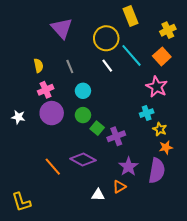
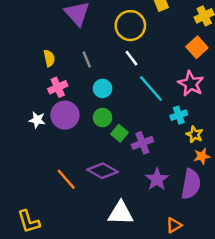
cyan line: (131, 55) -> (151, 88), moved
white star: (18, 117) -> (37, 120), moved
orange triangle: (119, 187) -> (174, 225), moved
white triangle: (98, 195) -> (121, 213), size x1.6

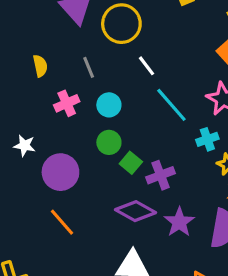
yellow circle: (130, 26) -> (121, 24), moved
pink cross: (58, 87) -> (67, 103), moved
purple circle: (65, 115) -> (60, 172), moved
purple diamond: (103, 171) -> (136, 211), moved

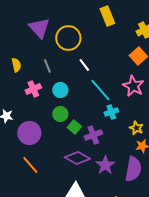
cyan cross: (207, 139) -> (111, 112), moved

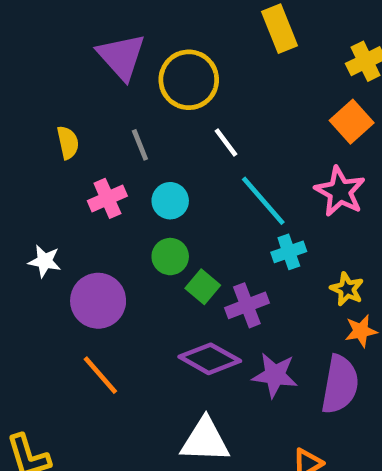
purple star: (105, 165) -> (275, 375), turned -30

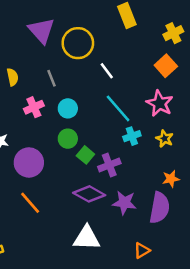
white line: (226, 143) -> (107, 71), moved
yellow star: (347, 289) -> (165, 139), moved

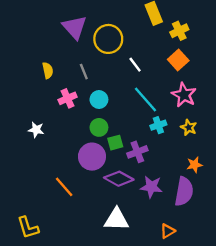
yellow cross: (173, 33) -> (179, 31), moved
orange square: (166, 66) -> (178, 60), moved
green square: (85, 155) -> (115, 143), turned 35
purple circle: (29, 162) -> (92, 157), moved

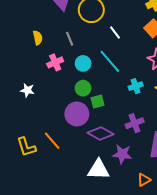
cyan line: (146, 100) -> (110, 61), moved
purple cross: (137, 152) -> (135, 123), moved
purple star: (151, 187) -> (122, 154), moved
yellow L-shape: (28, 228) -> (26, 147), moved

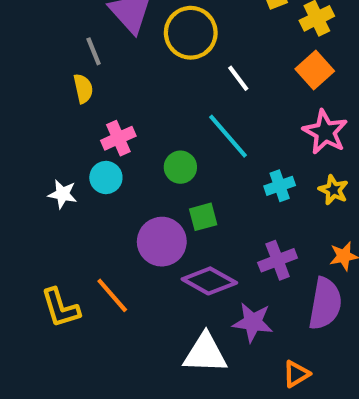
gray line: (70, 39) -> (94, 51), moved
cyan circle: (83, 63) -> (106, 177), moved
green circle: (83, 88) -> (180, 167), moved

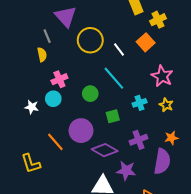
yellow circle: (191, 33) -> (90, 40), moved
orange square: (315, 70) -> (146, 42), moved
green square: (203, 217) -> (113, 116), moved
orange line: (112, 295) -> (55, 142), moved

